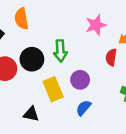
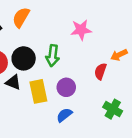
orange semicircle: (21, 19) -> (21, 17), turned 30
pink star: (96, 25) -> (81, 30), moved
black triangle: (31, 114) -> (13, 82), moved

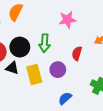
red semicircle: (100, 71) -> (77, 53), moved
blue semicircle: (64, 115) -> (65, 98), moved

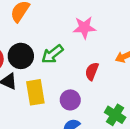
green arrow: (45, 43) -> (52, 54), turned 42
purple circle: (58, 70) -> (70, 100), moved

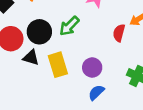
red semicircle: (92, 71) -> (119, 33), moved

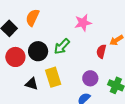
black triangle: (31, 58) -> (32, 84), moved
purple circle: (92, 68) -> (90, 78), moved

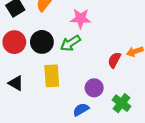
pink star: (83, 23) -> (81, 18), moved
black triangle: (32, 84) -> (16, 83), moved

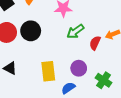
green arrow: (70, 43) -> (75, 31), moved
yellow rectangle: (52, 76) -> (48, 71), moved

